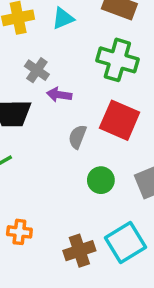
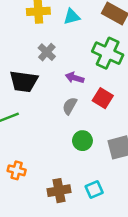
purple arrow: (59, 95) -> (75, 78), moved
red square: (120, 120) -> (103, 98), size x0.7
cyan square: (126, 243) -> (94, 190), size x0.6

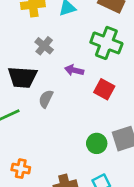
gray semicircle: (70, 106) -> (46, 99), moved
green circle: (82, 141) -> (97, 143), moved

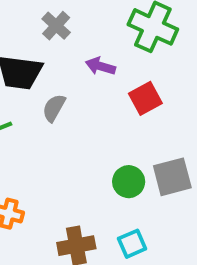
red square: (104, 89) -> (145, 98), turned 30

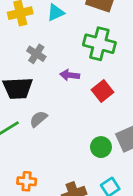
gray semicircle: (54, 108) -> (38, 119), moved, turned 30

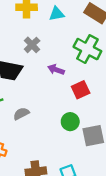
gray semicircle: (38, 119) -> (21, 114), moved
green circle: (101, 147) -> (70, 122), moved

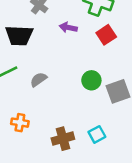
red square: (81, 90) -> (106, 35), moved

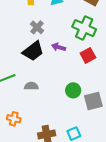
black trapezoid: (19, 36) -> (33, 51), moved, turned -45
gray semicircle: (38, 80) -> (31, 86), turned 32

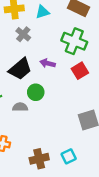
gray cross: (37, 27) -> (23, 34), moved
green circle: (73, 90) -> (36, 92), moved

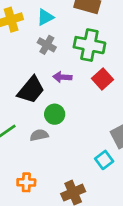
gray cross: (23, 34) -> (47, 45), moved
cyan square: (69, 156) -> (104, 160), moved

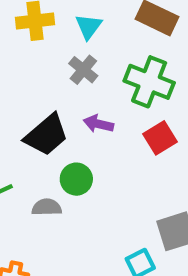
cyan triangle: (45, 17) -> (89, 26), turned -36

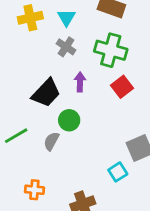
purple arrow: (98, 124) -> (80, 82), turned 84
gray semicircle: (47, 207) -> (51, 141), turned -54

